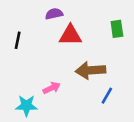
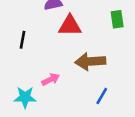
black line: (18, 40) -> (23, 40), moved
blue line: (107, 96) -> (102, 96), moved

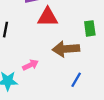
green rectangle: (117, 19) -> (90, 28), moved

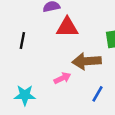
pink arrow: (31, 65) -> (62, 78), moved

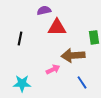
blue line: (98, 94) -> (82, 82), turned -64

